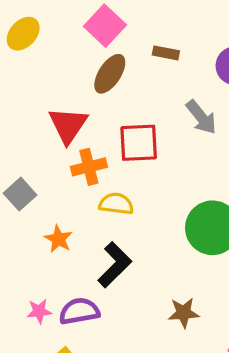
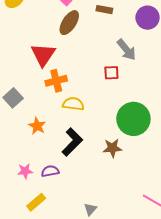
red square: (139, 143) -> (111, 73), moved, size x0.6
purple semicircle: (79, 311) -> (50, 171), size x0.7
brown star: (184, 313) -> (112, 148), moved

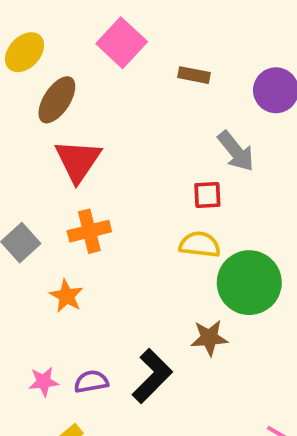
brown ellipse: (69, 23) -> (57, 100), moved
orange cross: (56, 81) -> (89, 231), moved
yellow semicircle: (73, 104) -> (200, 245), moved
black L-shape: (72, 142) -> (152, 376), moved

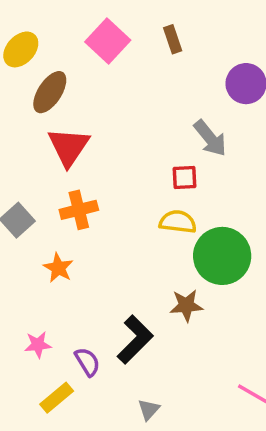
brown rectangle: (194, 75) -> (173, 39), moved, turned 60
purple semicircle: (91, 382) -> (87, 362), moved, turned 68

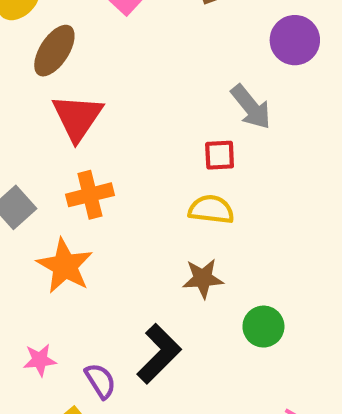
green circle: (222, 256) -> (263, 327), moved, size x0.6
orange star: (58, 268) -> (65, 266), size x1.5
brown star: (186, 305) -> (203, 278), moved

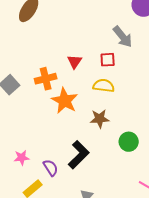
red triangle: (77, 117) -> (75, 62), moved, size x0.6
orange star: (65, 266) -> (65, 101), moved

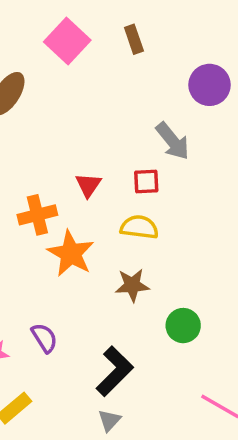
black L-shape: (79, 155) -> (115, 371), moved
purple semicircle: (51, 168) -> (44, 338), moved

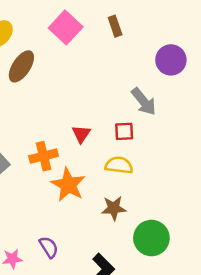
green circle: (183, 326) -> (151, 238), size x1.4

